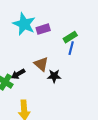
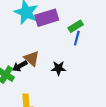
purple rectangle: (43, 29) -> (47, 18), size x1.5
brown triangle: (41, 64) -> (32, 59), moved

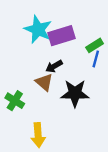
black arrow: (20, 66) -> (54, 66), moved
black star: (59, 68) -> (75, 93), size x1.6

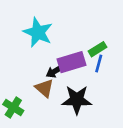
purple rectangle: (61, 36) -> (72, 62), moved

